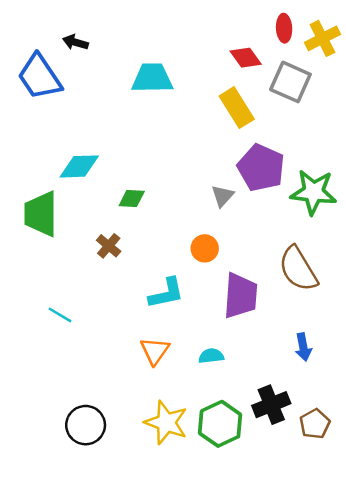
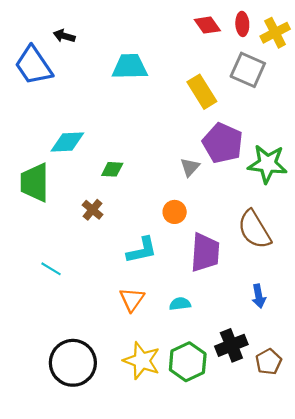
red diamond: (246, 58) -> (207, 25), moved
black circle: (86, 425) -> (73, 363), size x1.4

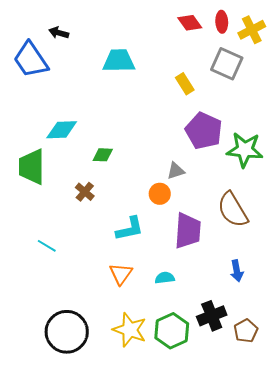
yellow rectangle: (202, 92) -> (185, 84), size x0.7
gray triangle: (190, 167) -> (176, 171), moved, turned 30

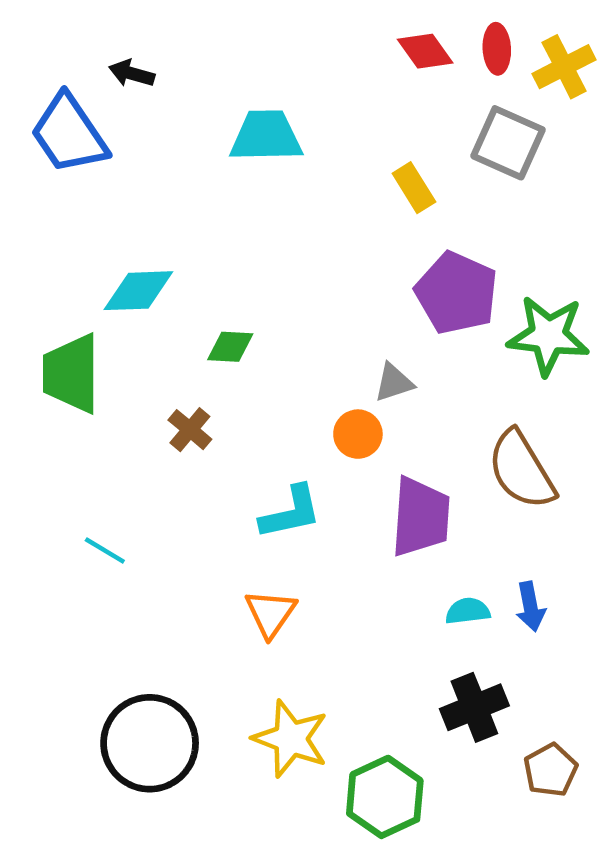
cyan semicircle: (165, 278) -> (468, 611), moved
green hexagon: (172, 331) -> (385, 797), moved
brown pentagon: (246, 331) -> (551, 770), moved

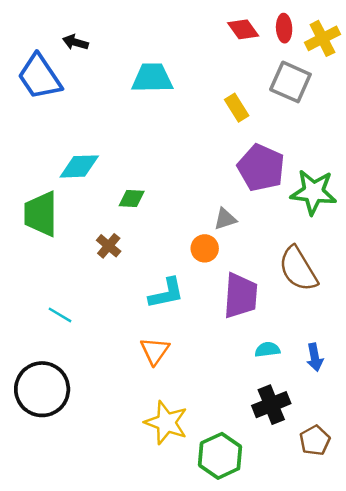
blue arrow: (530, 607) -> (315, 357), moved
black circle: (150, 743) -> (42, 389), moved

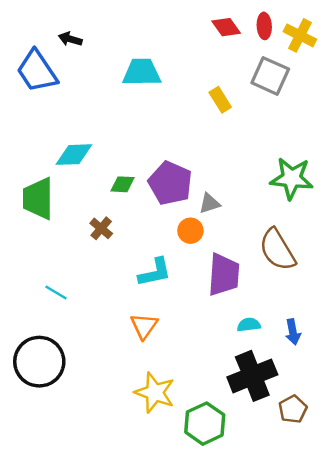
yellow cross: (322, 38) -> (300, 35), turned -36
purple pentagon: (261, 168) -> (170, 183), moved
black cross: (271, 405) -> (252, 376), size x1.4

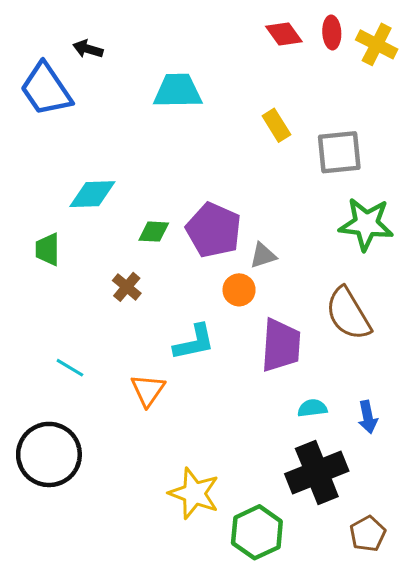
gray square: (270, 76) -> (339, 152), moved, turned -30
green trapezoid: (38, 199) -> (47, 249), size x0.6
orange triangle: (144, 326) -> (148, 390), moved
brown pentagon: (293, 409) -> (368, 534), moved

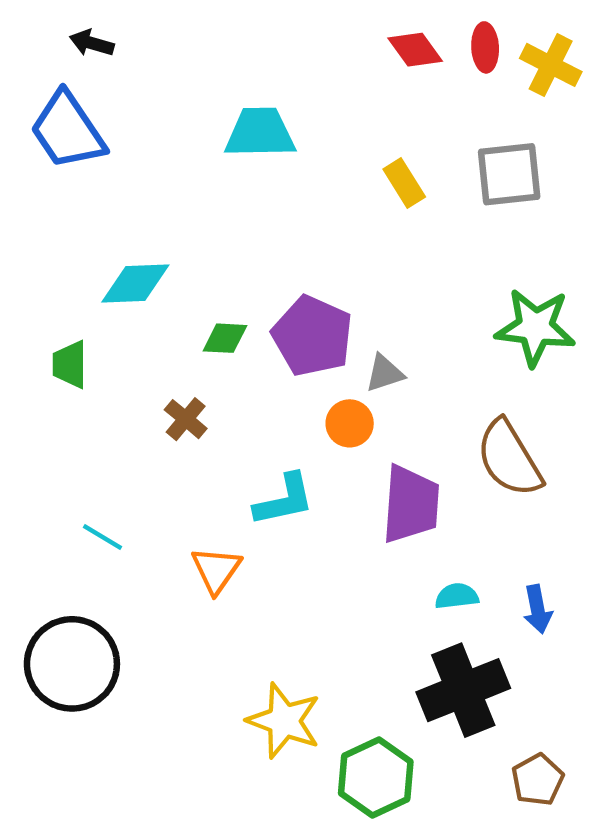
black arrow: (88, 49) -> (92, 43), moved
gray square: (339, 152) -> (509, 174), moved

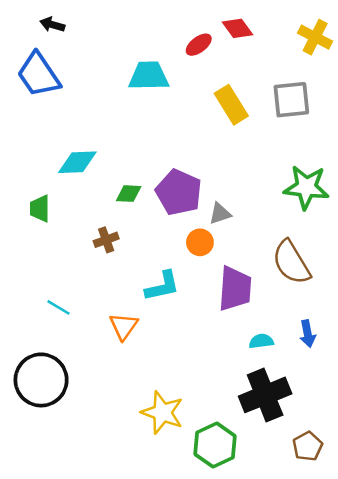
red ellipse: (485, 47) -> (199, 45), moved, turned 56
yellow rectangle: (404, 183) -> (231, 105), size x1.4
brown cross: (186, 419) -> (106, 240), turned 30
blue arrow: (538, 609) -> (308, 334), moved

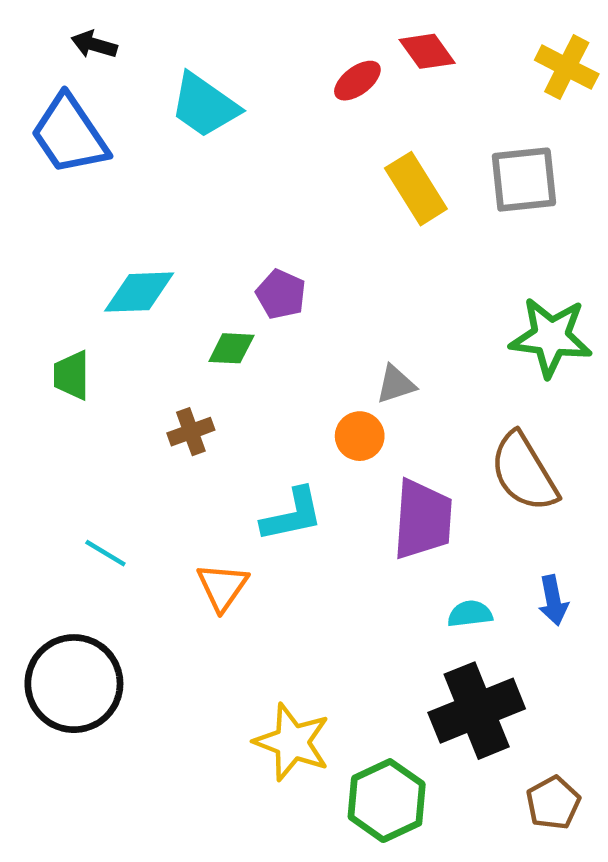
cyan trapezoid: (149, 76) -> (204, 105), moved, turned -144
purple pentagon: (179, 192) -> (281, 294), moved, size x0.6

